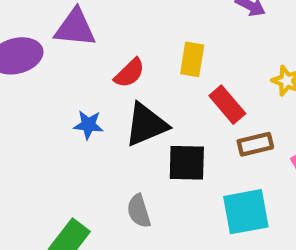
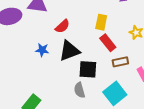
yellow rectangle: (192, 59) -> (101, 22), moved
gray semicircle: (139, 211) -> (79, 90), moved
cyan square: (246, 212) -> (115, 93), turned -30

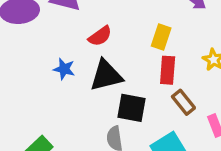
red rectangle: (108, 43) -> (168, 70), turned 36
brown rectangle: (120, 62) -> (183, 102), turned 56

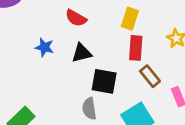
red semicircle: (100, 36) -> (76, 18), turned 65
black triangle: (106, 75) -> (82, 53), size x0.7

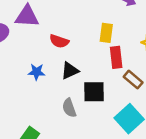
gray semicircle: (89, 109) -> (69, 108), moved

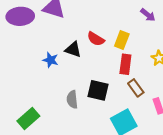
red semicircle: (59, 41) -> (96, 39), moved
black triangle: (70, 71) -> (73, 49), moved, turned 30

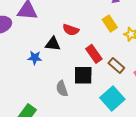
yellow rectangle: (122, 40) -> (110, 24), moved, turned -42
red rectangle: (125, 64) -> (94, 54), moved, turned -30

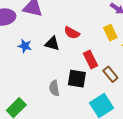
blue star: (35, 58) -> (25, 46), moved

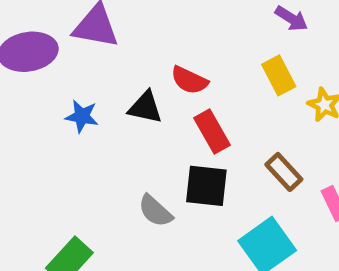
red rectangle: (90, 60) -> (212, 132), moved
gray semicircle: (54, 88) -> (155, 211), turned -35

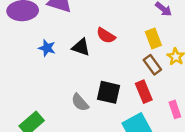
red rectangle: (212, 132) -> (144, 92), moved
brown rectangle: (284, 172) -> (152, 65), moved

